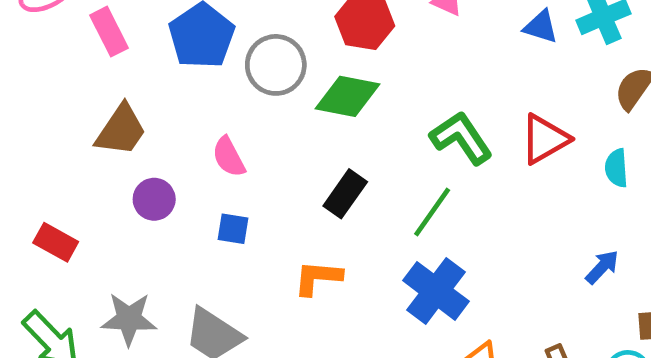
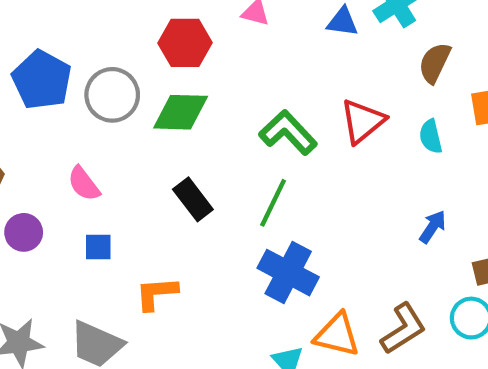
black rectangle: (345, 194) -> (193, 199), turned -63
orange L-shape: (318, 278) -> (156, 293), moved

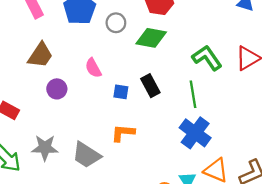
gray circle: (112, 95) -> (116, 23), size x0.7
green line: (273, 203) -> (193, 94), turned -44
blue square: (98, 247) -> (121, 92), moved

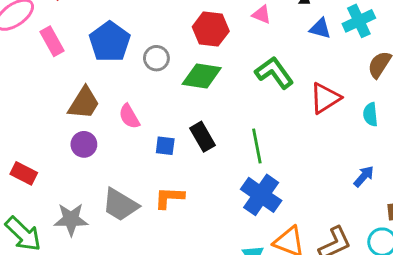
brown trapezoid: (40, 55) -> (84, 103), moved
green L-shape: (207, 58) -> (274, 73), moved
gray trapezoid: (86, 155) -> (120, 205), moved

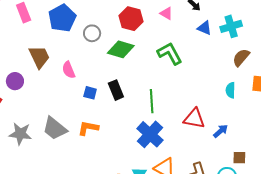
red triangle: (325, 98) -> (194, 119), moved, turned 35
brown trapezoid: (84, 103) -> (39, 57), turned -65
purple circle: (84, 144) -> (15, 81), moved

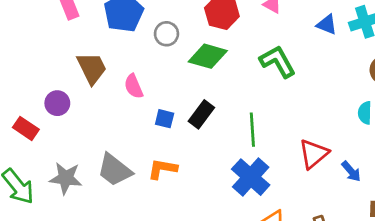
black rectangle: (116, 90) -> (201, 114), turned 60
red triangle: (194, 119) -> (314, 154), turned -50
blue arrow: (221, 131) -> (351, 171), turned 91

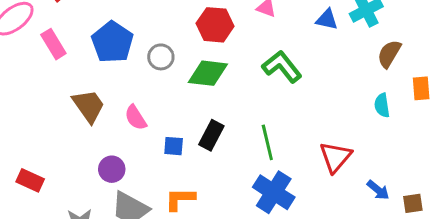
purple circle: (57, 103) -> (112, 169), moved
blue arrow: (351, 171) -> (378, 190), moved

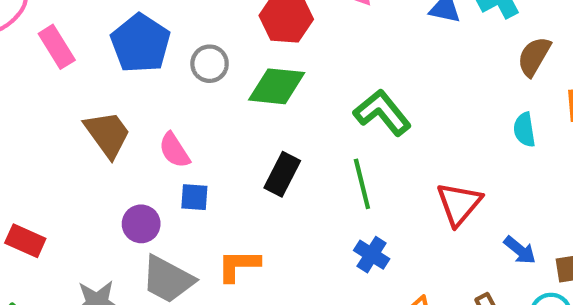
green L-shape: (282, 67) -> (382, 113), moved
blue square: (174, 146) -> (194, 197), moved
blue cross: (274, 192) -> (372, 255), size x0.6

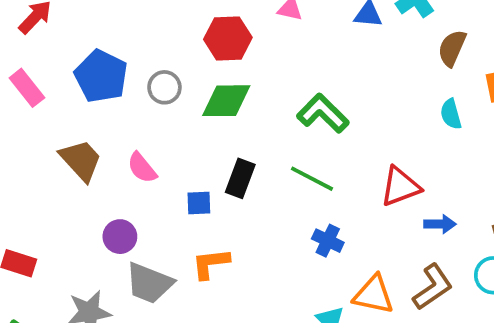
green line: (362, 184) -> (312, 179), turned -42
blue square: (194, 197) -> (199, 203), moved
red triangle: (459, 204) -> (400, 187), turned 36
blue arrow: (520, 250) -> (440, 224), moved, turned -32

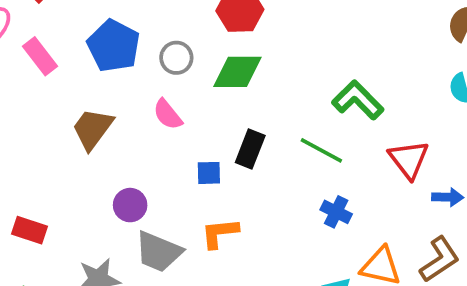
green L-shape: (323, 113) -> (358, 100), moved
brown trapezoid: (81, 160) -> (93, 129), turned -102
pink semicircle: (142, 168) -> (168, 114), moved
red triangle: (400, 187) -> (409, 159), turned -48

